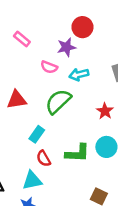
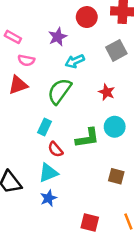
red circle: (82, 27) -> (87, 17), moved
pink semicircle: (49, 67) -> (26, 60), moved
red triangle: (17, 100) -> (18, 85), moved

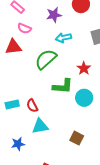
cyan rectangle: (45, 127) -> (12, 104), moved, turned 40
green L-shape: (87, 138) -> (63, 86), moved
cyan triangle: (48, 173) -> (40, 126), moved

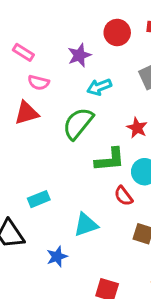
red semicircle: (32, 106) -> (124, 196), moved

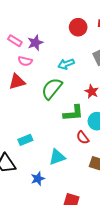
purple star: (79, 55) -> (35, 43), moved

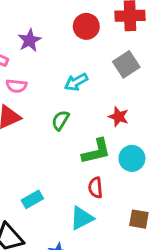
purple star: (35, 43) -> (30, 40), moved
green semicircle: (52, 89) -> (60, 120), size x0.6
red semicircle: (83, 138) -> (95, 188), moved, turned 40

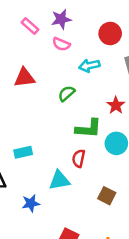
red circle: (86, 26) -> (110, 34), moved
pink semicircle: (16, 86) -> (61, 44), moved

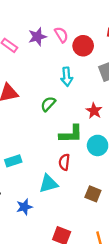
pink semicircle: (61, 44) -> (61, 35), moved, turned -140
cyan arrow: (89, 66) -> (67, 77), turned -78

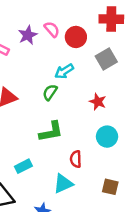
cyan arrow: (67, 77) -> (64, 71), turned 72
green semicircle: (48, 104) -> (50, 92), moved
green L-shape: (71, 134) -> (51, 132), moved

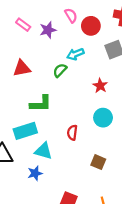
purple star: (28, 35) -> (48, 30), moved
green L-shape: (51, 132) -> (41, 104), moved
cyan rectangle: (23, 166) -> (25, 131), size x1.5
cyan triangle: (63, 184) -> (43, 151), moved, turned 30

